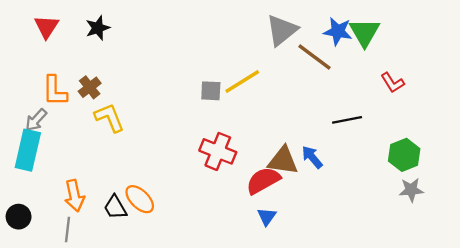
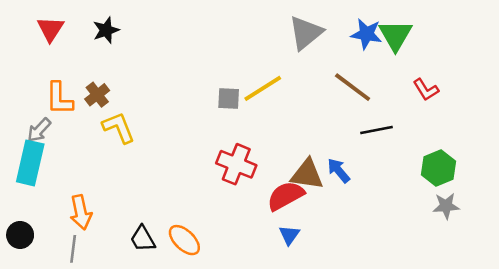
brown line: (314, 57) -> (353, 87), moved
orange ellipse: (140, 199) -> (184, 240), moved
black trapezoid: (115, 207) -> (143, 239), moved

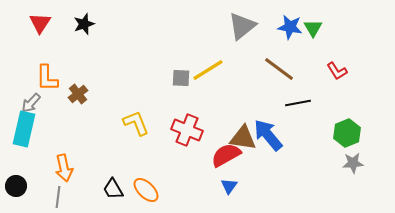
green triangle: (395, 35) -> (313, 28), size x0.7
brown cross: (97, 95) -> (78, 94), moved
yellow L-shape: (119, 128) -> (136, 123), moved
blue arrow: (339, 171) -> (268, 135), size x1.6

